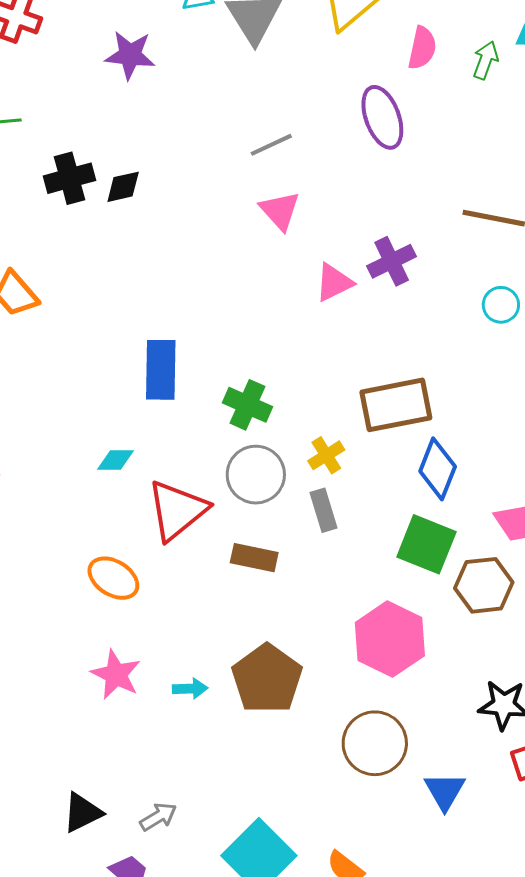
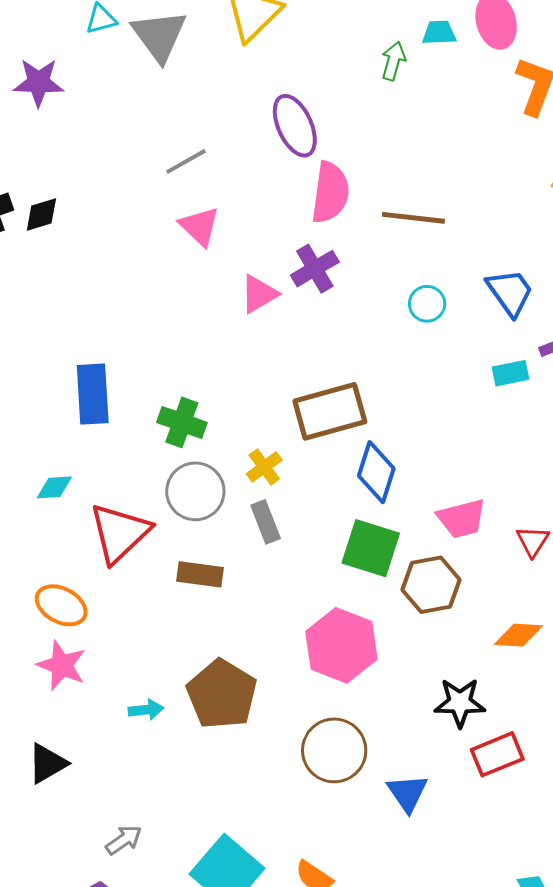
pink semicircle: (422, 48) -> (330, 192), moved, size x1.4
pink star: (116, 674) -> (62, 665), moved
black triangle: (82, 813) -> (47, 763), moved

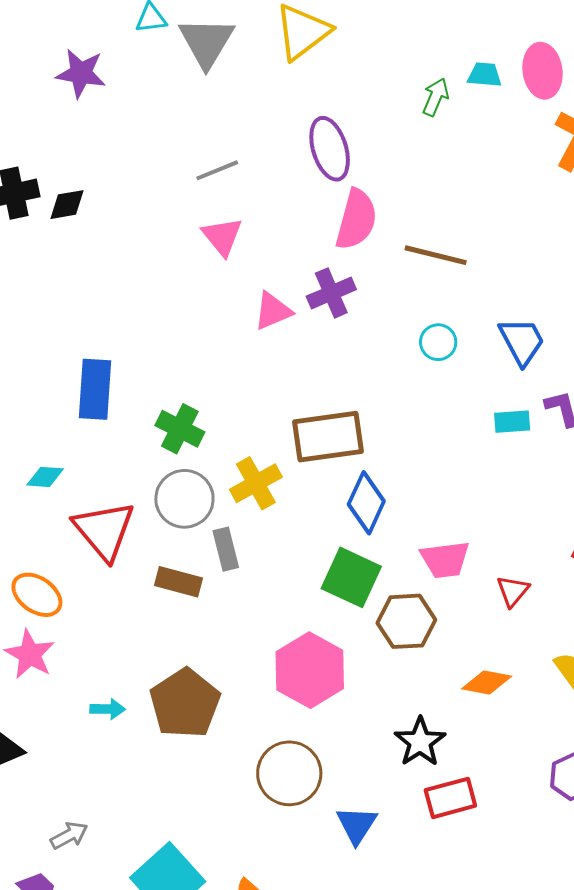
yellow cross: (264, 467) -> (256, 483), size x1.4
gray rectangle: (266, 522) -> (226, 549), moved
red triangle: (120, 533) -> (104, 530), turned -34
black star: (460, 703) -> (420, 742), turned 30

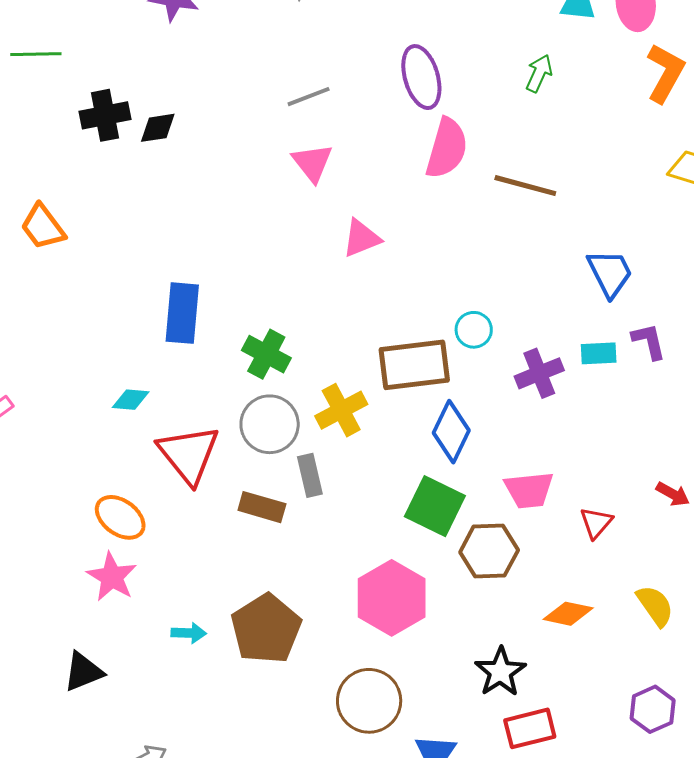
green arrow: (436, 97) -> (539, 73), moved
purple cross: (331, 293) -> (539, 373), moved
cyan circle: (438, 342) -> (474, 330), moved

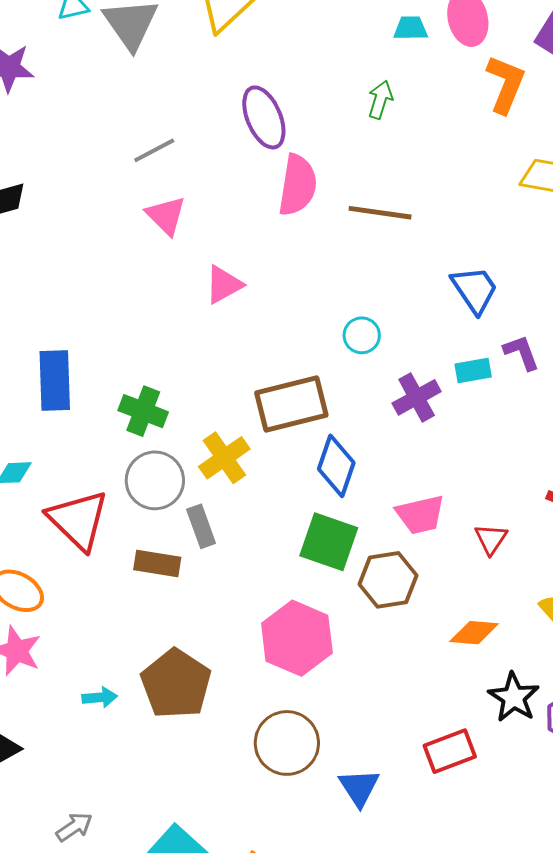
cyan circle: (474, 330) -> (362, 335), moved
black star: (500, 672) -> (514, 697), moved

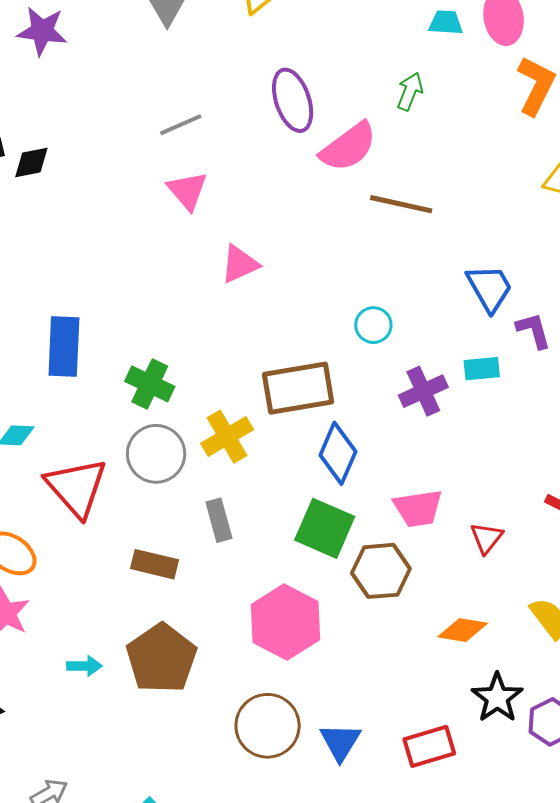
pink semicircle: (298, 185) -> (348, 147), moved, turned 40
purple L-shape: (521, 352) -> (534, 330), moved
gray rectangle: (201, 526) -> (219, 520), moved
brown rectangle: (157, 563) -> (154, 564), moved
blue triangle: (359, 787) -> (340, 742), moved

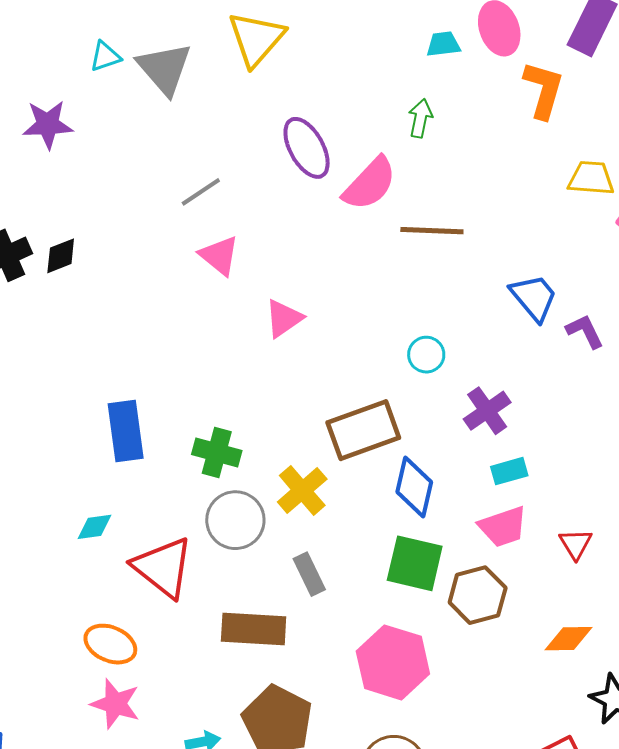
cyan rectangle: (482, 369) -> (509, 471), moved
brown rectangle: (154, 564) -> (254, 629), size x1.4

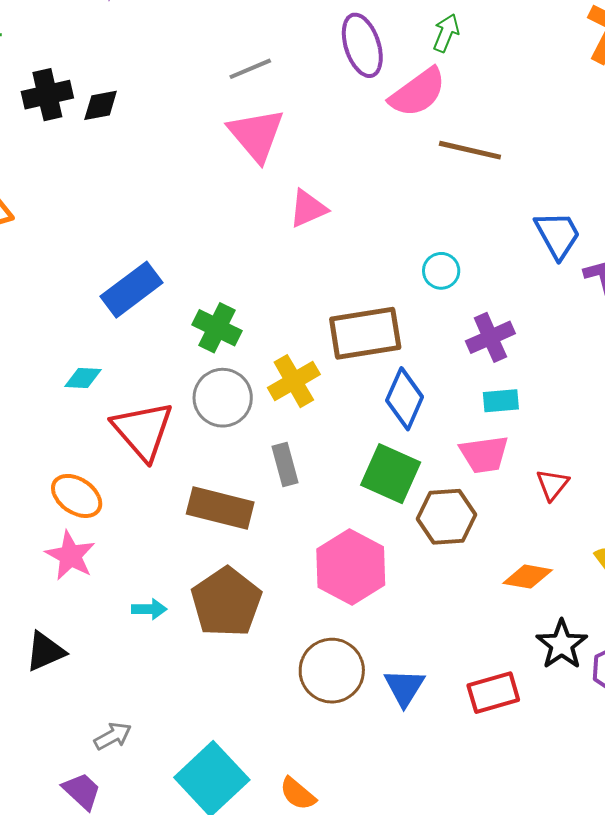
green arrow: (420, 118) -> (446, 33), moved
pink triangle: (219, 256) -> (256, 135), size x1.4
blue rectangle: (126, 431) -> (131, 290), turned 50

